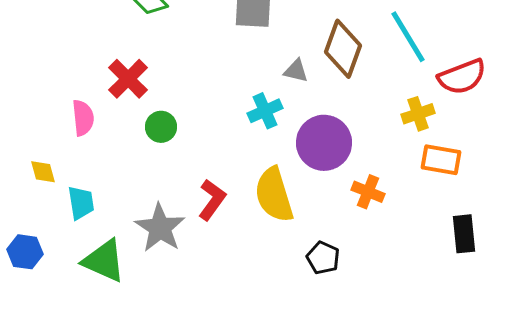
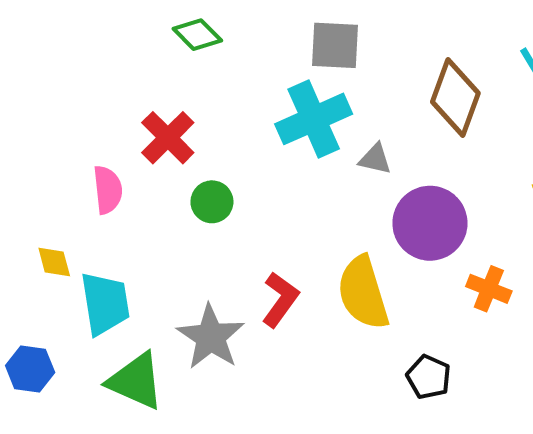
gray triangle: (296, 71) -> (375, 159), moved
cyan cross: (265, 111) -> (314, 119), moved, size x1.6
cyan trapezoid: (81, 203) -> (105, 303), size x1.4

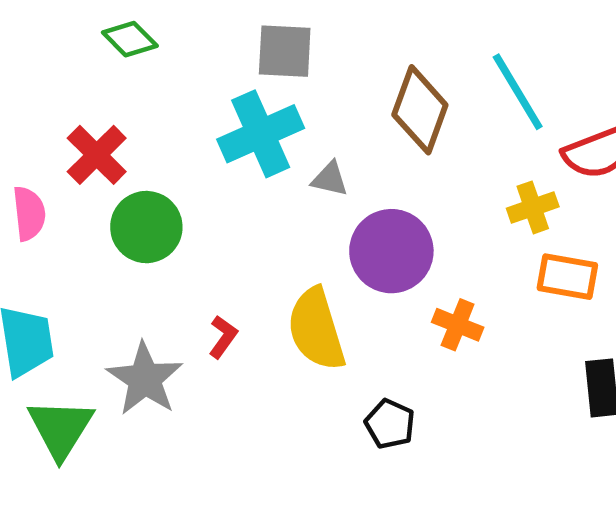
green circle: (212, 202) -> (146, 227), size x1.5
red L-shape: (280, 299) -> (223, 337), size x0.7
green triangle: (136, 381) -> (61, 428), turned 38

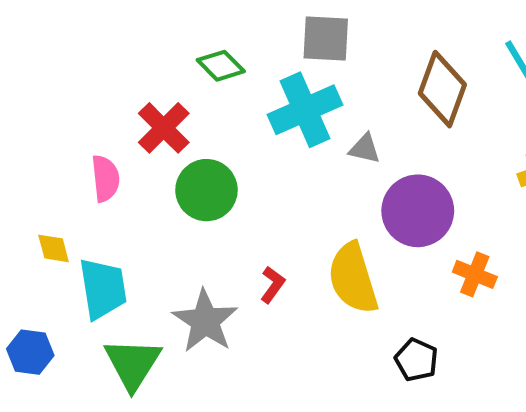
green diamond: (130, 39) -> (221, 66), moved

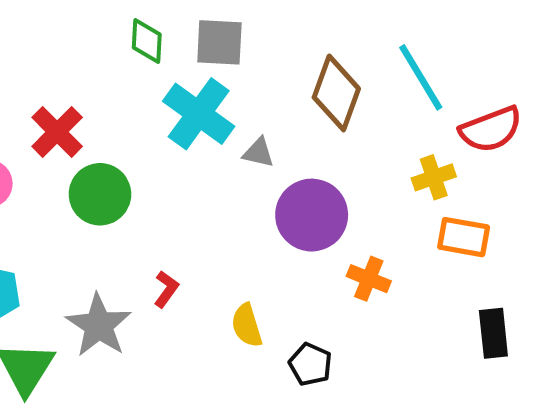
green diamond: (221, 66) -> (147, 41), moved, turned 48
cyan cross: (305, 110) -> (199, 114), turned -30
yellow semicircle: (353, 278) -> (247, 325), moved, size x0.6

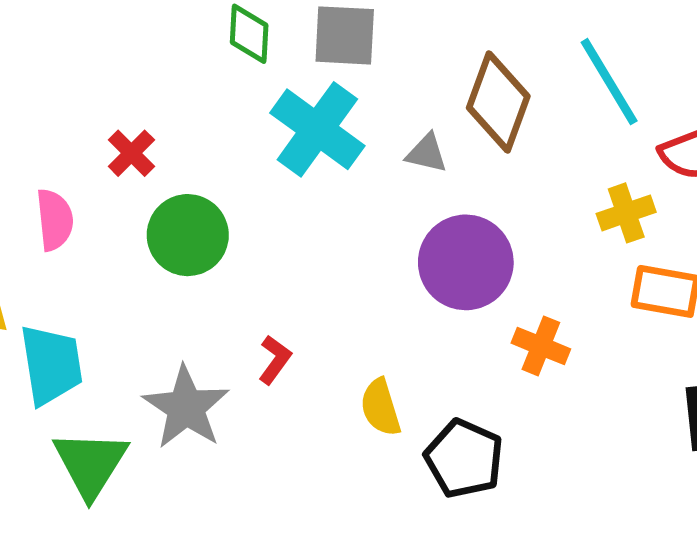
red cross: (57, 132) -> (131, 153), size x0.7
gray triangle: (258, 153) -> (427, 153), moved
black pentagon: (310, 364) -> (464, 459), size x1.4

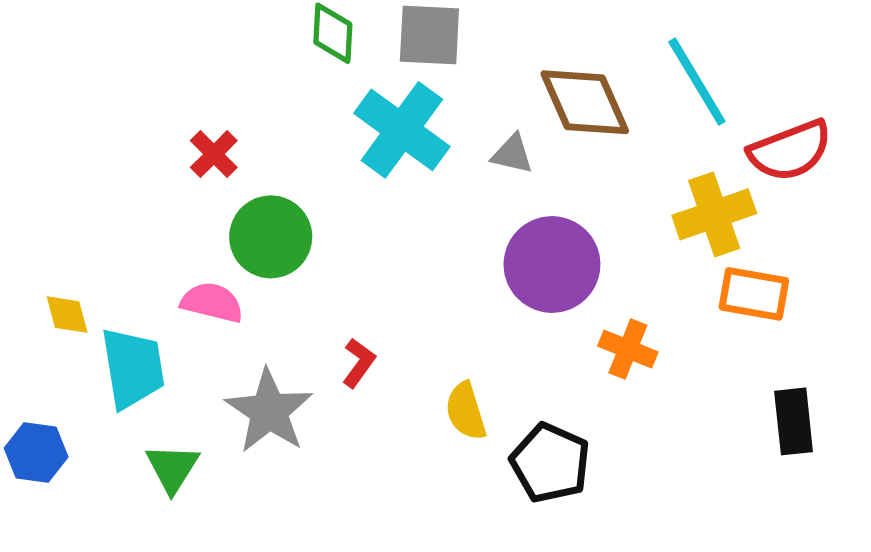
brown diamond: (498, 102) -> (585, 102), turned -44
yellow cross: (626, 213) -> (714, 214), size x1.4
pink semicircle: (55, 220) -> (212, 302), moved, turned -70
green triangle: (90, 464) -> (172, 468), size x0.7

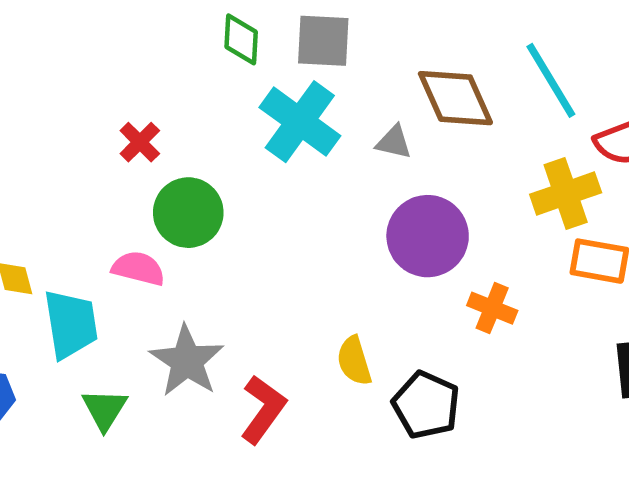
red L-shape: (359, 363) -> (263, 409), moved, size x1.6

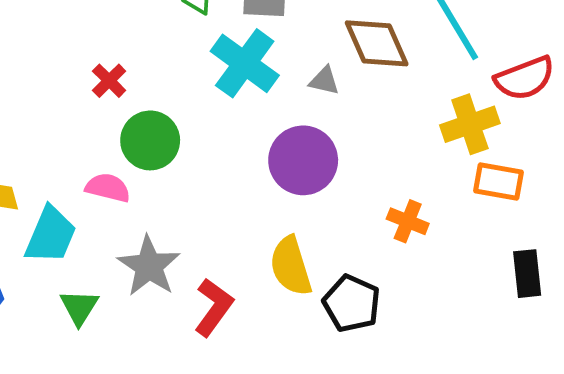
purple circle: (428, 236) -> (303, 160), moved
cyan trapezoid: (71, 324) -> (51, 235), turned 32
yellow semicircle: (354, 361) -> (291, 266), size x1.4

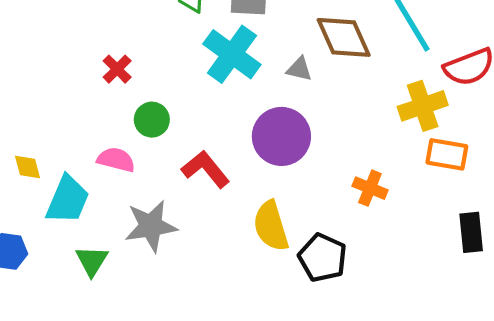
green circle: (150, 140) -> (152, 120), size x0.7
gray star: (149, 266) -> (151, 226), turned 30
red L-shape: (214, 307) -> (206, 169), moved, turned -75

